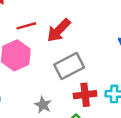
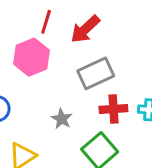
red line: (26, 26) -> (46, 22), turned -60

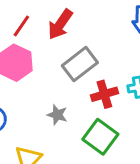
red line: (46, 22) -> (21, 26), turned 30

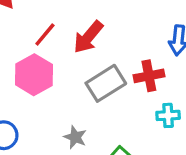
red cross: (104, 94) -> (149, 76), moved

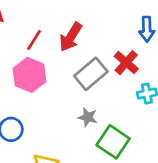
red cross: (149, 76) -> (126, 63), turned -30
gray star: (75, 137) -> (88, 117), moved

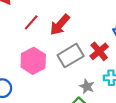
pink hexagon: (30, 75) -> (33, 61), moved
gray star: (88, 117) -> (87, 86), moved

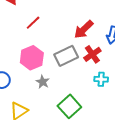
red arrow: (60, 25) -> (84, 29), moved
gray star: (87, 86) -> (43, 82), moved

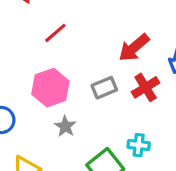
gray rectangle: (66, 56) -> (104, 88), size x0.7
cyan cross: (101, 79) -> (139, 145), moved

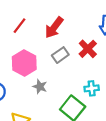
red arrow: (134, 48) -> (54, 28), moved

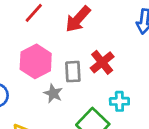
red cross: (88, 49) -> (102, 62), moved
gray rectangle: (60, 55) -> (73, 72), moved, turned -63

